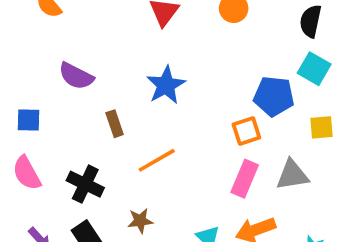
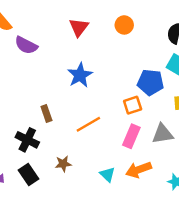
purple semicircle: (76, 76) -> (26, 45), moved
brown rectangle: (115, 124) -> (46, 114), moved
orange line: (157, 160) -> (88, 124), moved

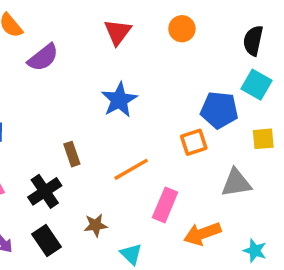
purple semicircle: (26, 45) -> (43, 58), turned -65
pink rectangle: (131, 136) -> (165, 205), moved
black cross: (27, 140) -> (45, 191), turned 30
cyan triangle: (107, 175) -> (131, 254), moved

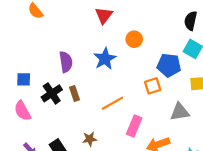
orange circle: (182, 29) -> (134, 39), moved
purple semicircle: (43, 58) -> (66, 62), moved, turned -60
black cross: (45, 191) -> (52, 93), moved

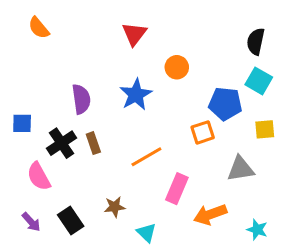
pink semicircle: (22, 111) -> (39, 176), moved

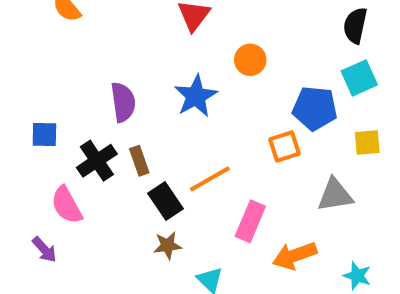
cyan square: (259, 81) -> (359, 78), turned 36
black rectangle: (71, 220) -> (165, 201), moved
purple arrow: (31, 222) -> (44, 250), moved

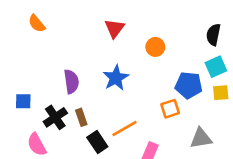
orange circle: (250, 60) -> (155, 47), moved
yellow square: (367, 143) -> (221, 93), moved

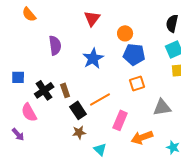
purple semicircle: (71, 82) -> (55, 45), moved
blue pentagon: (189, 85) -> (134, 54), moved

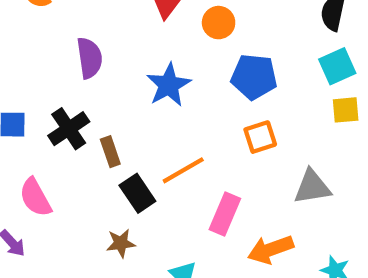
orange circle: (125, 33) -> (219, 23), moved
black cross: (44, 90) -> (69, 129), moved
brown star: (79, 132) -> (121, 243), moved

